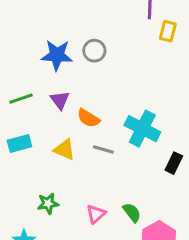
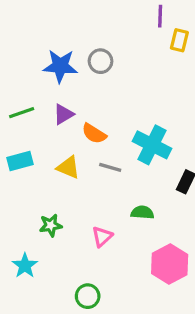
purple triangle: (60, 100) -> (63, 114), turned 36
green semicircle: (132, 212) -> (142, 212), moved, turned -48

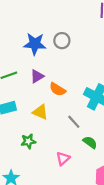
gray line: (110, 167) -> (74, 122), moved, turned 32
green semicircle: (142, 212) -> (90, 142), turned 32
green star: (51, 225) -> (28, 141), moved

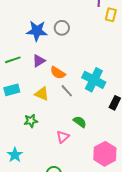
gray line: (74, 122) -> (67, 91), moved
green semicircle: (90, 142) -> (80, 122), moved

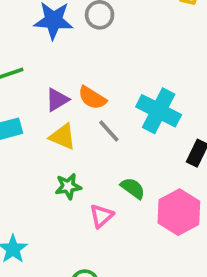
purple triangle: (39, 61) -> (57, 100), moved
green star: (31, 121) -> (68, 186), moved
pink hexagon: (105, 154) -> (179, 212), moved

